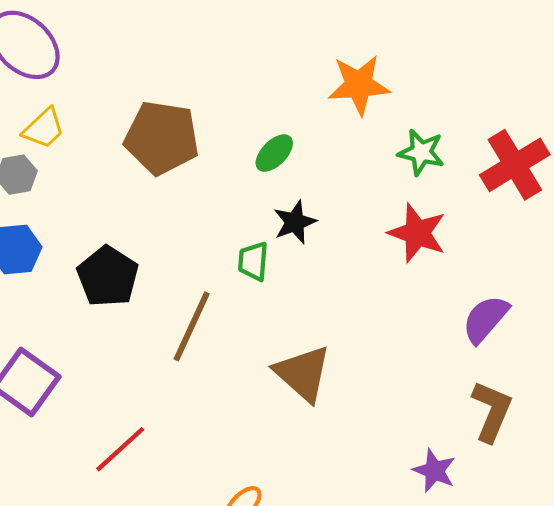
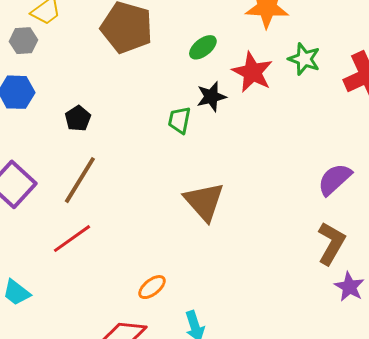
red star: (417, 233) -> (252, 72), moved
black pentagon: (108, 276) -> (78, 118), size x0.6
brown line: (192, 326) -> (80, 180), moved
purple star: (434, 471) -> (349, 287), moved

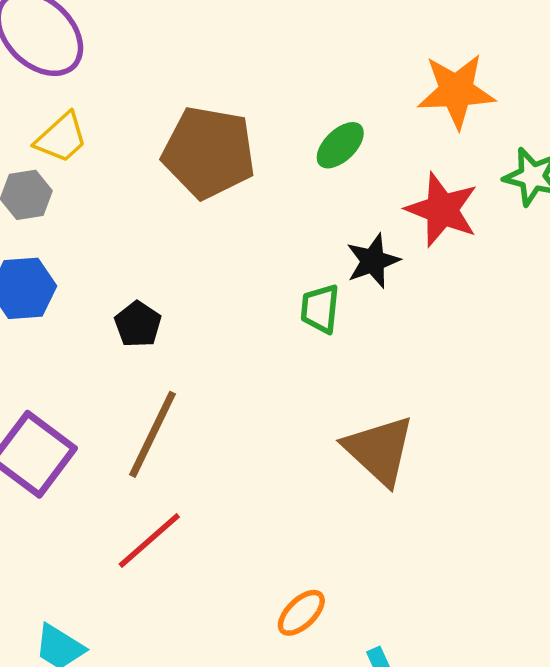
green ellipse: (203, 47) -> (340, 145), moved

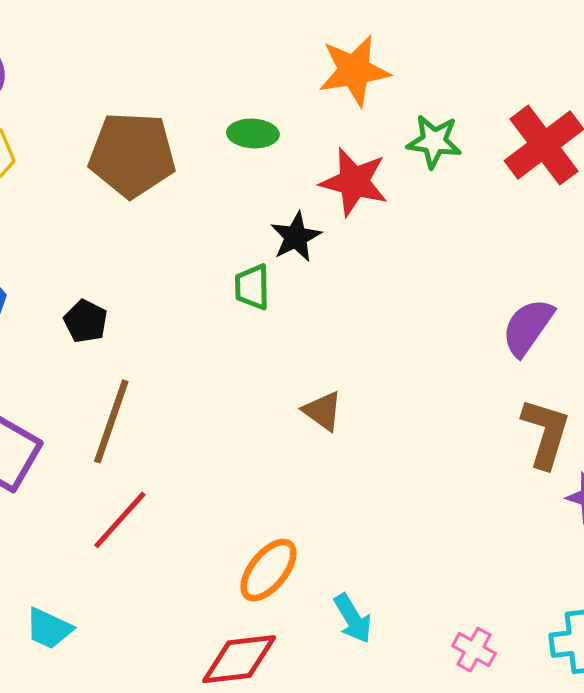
green ellipse: (340, 145) -> (253, 134), turned 54
brown triangle: (379, 450) -> (323, 411), size x0.6
orange ellipse: (301, 613) -> (268, 570), size x1.4

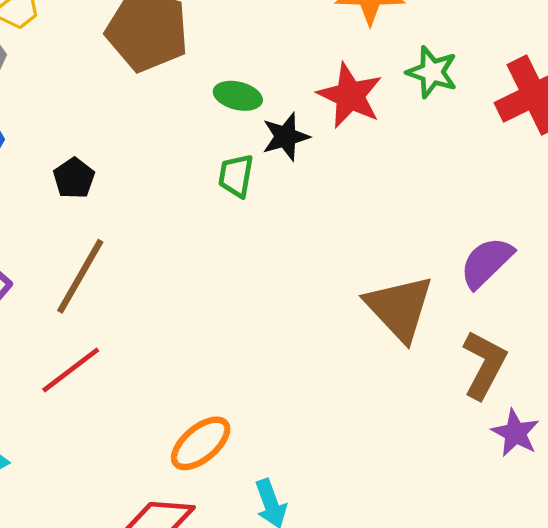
green ellipse: (253, 134) -> (238, 96), moved
brown triangle: (323, 411) -> (399, 308), moved, size x1.8

